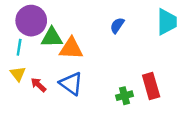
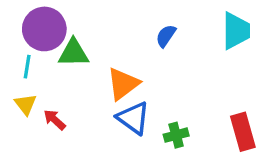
orange triangle: (71, 48) -> (123, 84), moved, turned -40
blue triangle: (71, 84) -> (133, 118), moved
red rectangle: (151, 86) -> (243, 132), moved

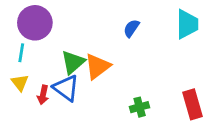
green triangle: (73, 53) -> (73, 62), moved, turned -40
blue triangle: (133, 118) -> (66, 88), moved
red arrow: (55, 120) -> (43, 95), turned -120

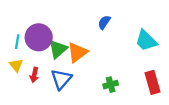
purple circle: (35, 23) -> (39, 37), moved
cyan trapezoid: (187, 24) -> (146, 41), moved, turned 135
blue triangle: (66, 88) -> (61, 79), moved, turned 35

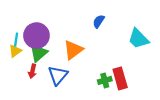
green triangle: (58, 49) -> (39, 53), moved
yellow triangle: (16, 65) -> (15, 51), moved, turned 32
red rectangle: (152, 82) -> (120, 78), moved

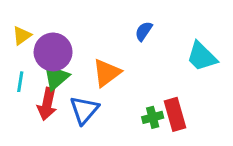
cyan line: (16, 40) -> (20, 82), moved
yellow triangle: (15, 51) -> (22, 36), moved
red arrow: (32, 71) -> (47, 104), size x1.5

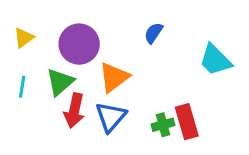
purple circle: (53, 52) -> (79, 44), moved
red arrow: (47, 104) -> (74, 111), moved
blue triangle: (84, 110) -> (111, 117), moved

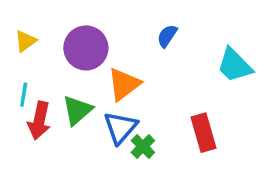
green triangle: (60, 82) -> (77, 110), moved
red arrow: (74, 111) -> (39, 121), moved
green cross: (163, 125) -> (143, 146), moved, turned -30

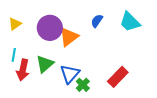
cyan trapezoid: (235, 65) -> (130, 22), moved
orange triangle: (124, 84) -> (69, 37), moved
red rectangle: (203, 133) -> (118, 77), turned 60

